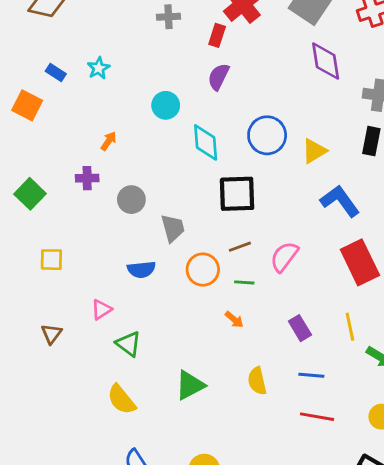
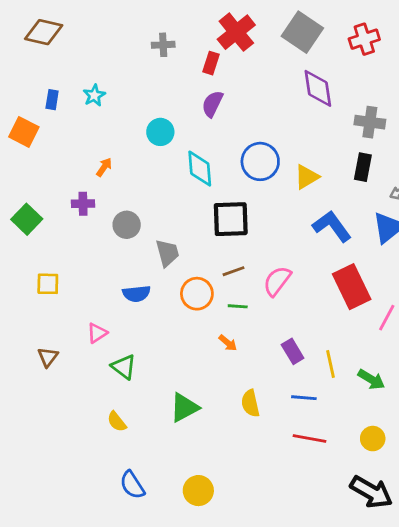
blue rectangle: (56, 72) -> (52, 100), turned 66
yellow line: (350, 327) -> (331, 364), moved
yellow semicircle: (121, 400) -> (117, 422), size x0.7

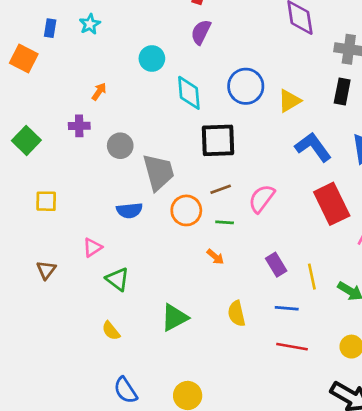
gray trapezoid: (167, 253) -> (159, 172), size x1.4

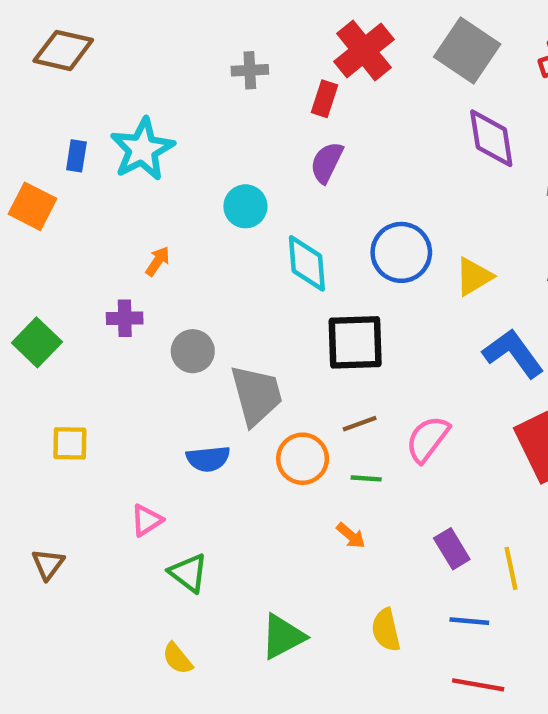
cyan star: (90, 24) -> (142, 149), size x1.8
brown triangle: (46, 270) -> (48, 564), moved

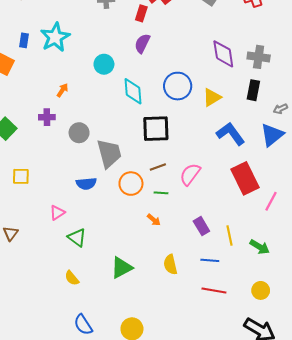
purple diamond: (491, 138) -> (223, 54), moved

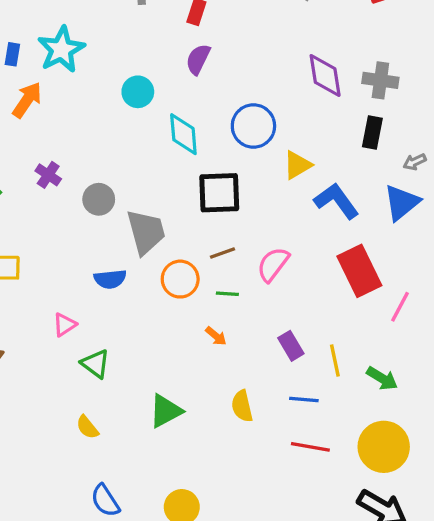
orange arrow: (62, 90) -> (27, 100), moved, size x1.6
yellow triangle: (212, 97) -> (297, 165), moved
purple cross: (47, 117) -> (48, 175), turned 35
yellow circle: (261, 290) -> (384, 447), size x1.8

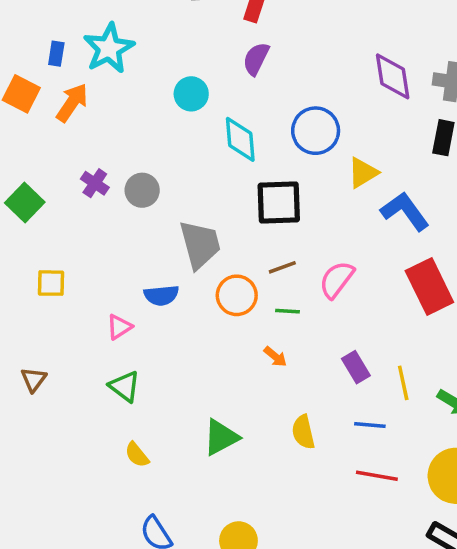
gray circle: (99, 199) -> (142, 190), moved
pink triangle: (65, 325) -> (119, 327), moved
green triangle: (95, 364) -> (125, 386), moved

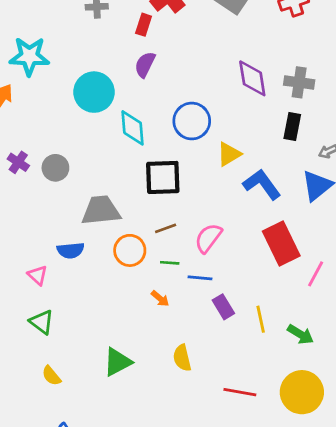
cyan star: (109, 48) -> (29, 56), turned 30
cyan circle: (191, 94) -> (94, 92), size x1.5
gray trapezoid: (200, 245) -> (101, 210), turned -81
pink triangle: (119, 327) -> (38, 275), turned -45
blue line: (370, 425) -> (200, 278), moved

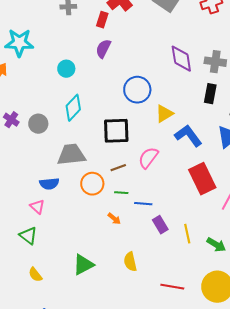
cyan circle: (94, 92) -> (66, 69), size x0.6
cyan diamond: (133, 128) -> (73, 108), moved, turned 48
pink semicircle: (208, 238) -> (148, 158), moved
pink triangle: (38, 275) -> (37, 207), moved

